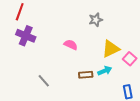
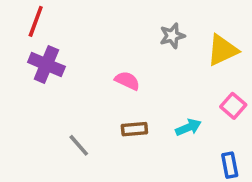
yellow triangle: (111, 49) -> (222, 50), moved
brown rectangle: (86, 75) -> (134, 129), moved

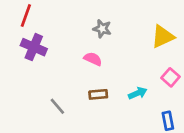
gray star: (172, 36) -> (102, 29), moved, turned 30

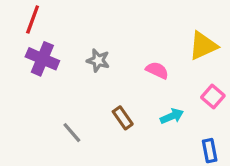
gray star: (102, 29) -> (98, 60), moved
pink semicircle: (93, 59) -> (157, 70), moved
brown rectangle: (98, 94) -> (123, 118), turned 60

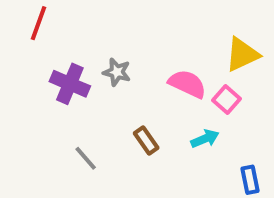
purple cross: (42, 59) -> (70, 84), moved
pink semicircle: (157, 70) -> (187, 84), size x1.4
pink square: (213, 97) -> (226, 99), moved

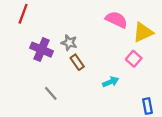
pink semicircle: (187, 84) -> (116, 20), moved
cyan arrow: (205, 139) -> (111, 82), moved
brown rectangle: (146, 141) -> (77, 62), moved

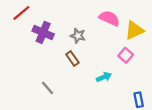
red line: (23, 14) -> (21, 13), turned 30
gray star: (69, 43) -> (78, 36), moved
purple cross: (41, 50) -> (43, 32), moved

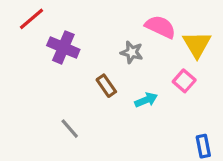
yellow triangle: (134, 30) -> (197, 44), turned -36
gray star: (78, 36) -> (132, 52), moved
cyan arrow: (104, 77) -> (146, 100), moved

